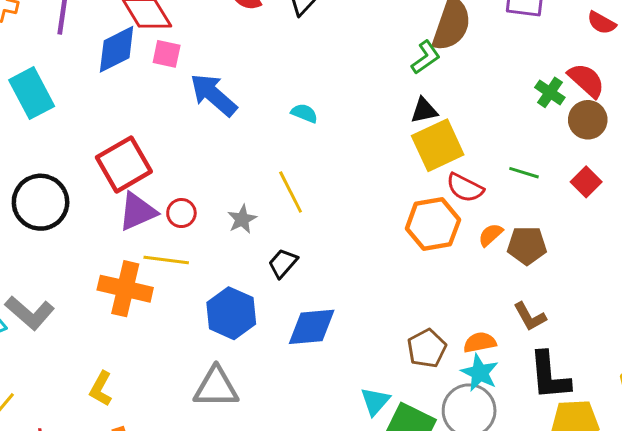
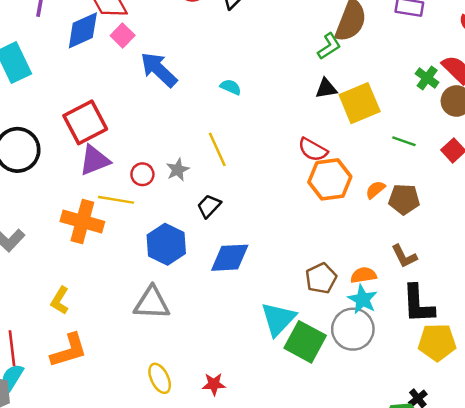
pink square: (167, 54) -> (123, 36), turned 30
yellow square: (438, 145) -> (360, 103), moved
red semicircle: (465, 188) -> (313, 150), moved
red circle: (181, 213) -> (142, 174), moved
cyan triangle: (375, 401) -> (278, 319), size x1.5

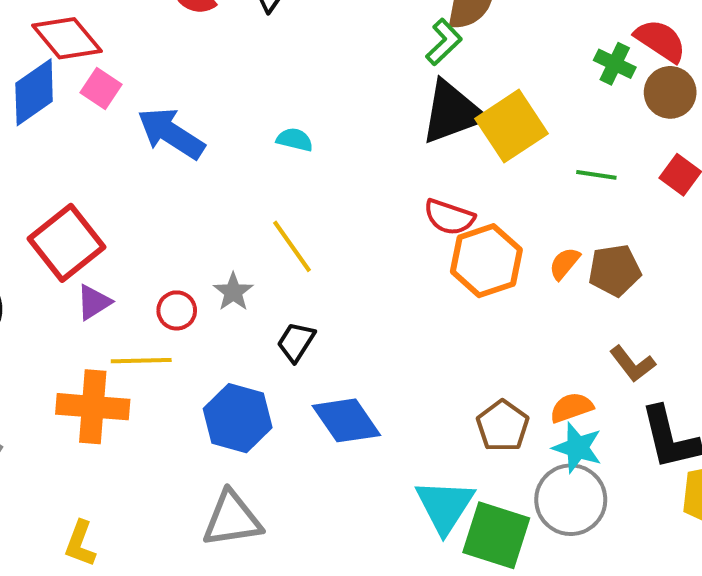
black triangle: (326, 88) -> (452, 112), size x1.8
purple triangle: (95, 160) -> (94, 302), size x0.7
blue diamond: (230, 258) -> (346, 420), turned 69

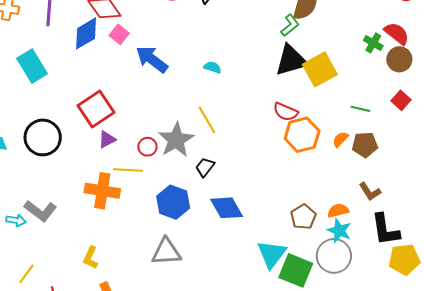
green line: (596, 175) -> (360, 109), moved
gray star: (233, 292) -> (176, 140), size x1.8

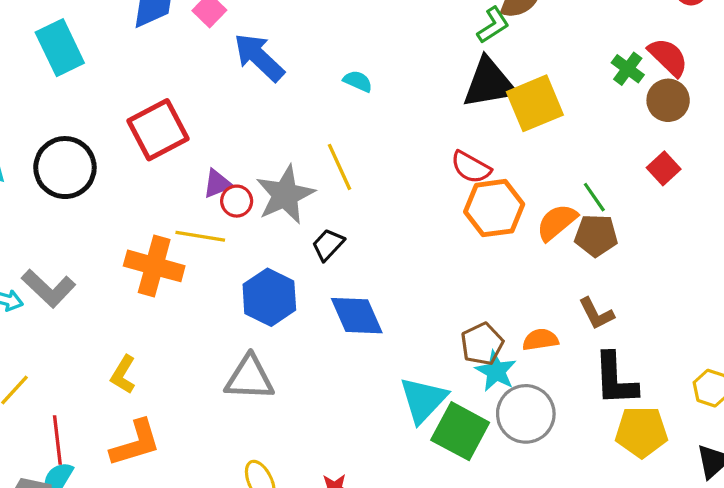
green line: (360, 109) -> (594, 197), moved, turned 36
purple triangle: (107, 139) -> (217, 184), moved
orange semicircle: (340, 139) -> (557, 222), size x1.5
cyan star: (339, 231) -> (496, 371), moved

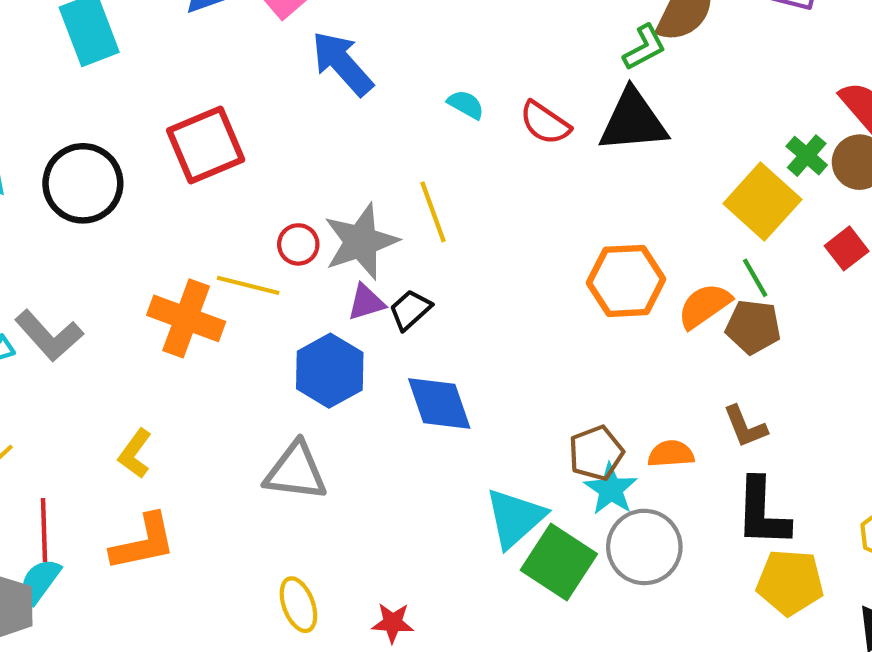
green cross: (628, 69) -> (807, 156), moved
yellow square: (535, 103) -> (762, 201), moved, turned -30
red semicircle: (471, 167) -> (545, 123), moved
purple triangle: (217, 184) -> (366, 302), moved

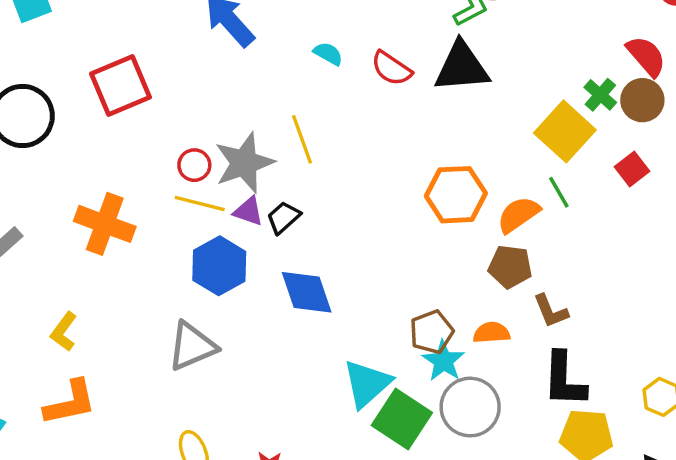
yellow line: (248, 285) -> (200, 203), moved
purple triangle: (366, 302) -> (248, 211), turned 36
brown pentagon: (753, 327) -> (510, 267), moved
gray triangle: (296, 471) -> (192, 346), turned -30

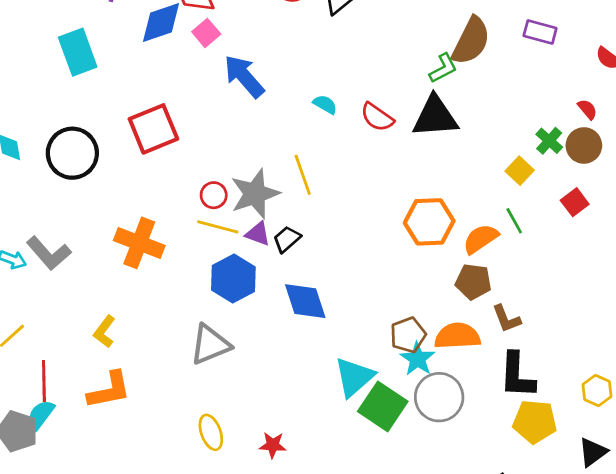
red semicircle: (646, 56) -> (587, 109), size x0.6
yellow square: (565, 131) -> (520, 171), size x0.6
orange semicircle: (491, 333) -> (457, 336), size x1.5

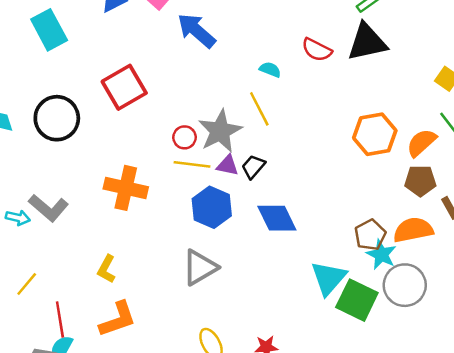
cyan semicircle: (325, 104) -> (270, 70), moved

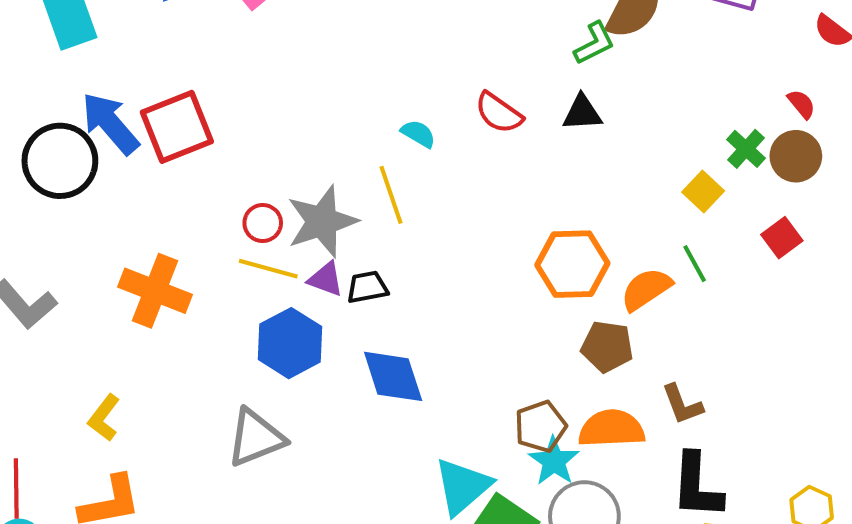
blue arrow: (196, 31) -> (110, 123), moved
black triangle: (367, 42) -> (582, 113), size x0.6
black trapezoid: (253, 167) -> (367, 287), turned 30
brown pentagon: (420, 181) -> (607, 347), moved

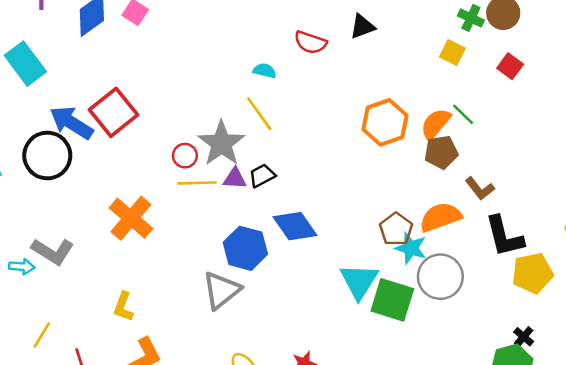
green line: (695, 264) -> (463, 114), moved
orange cross: (155, 291) -> (131, 218), turned 36
blue hexagon: (290, 343) -> (245, 248), moved
brown pentagon: (607, 347) -> (441, 152), moved

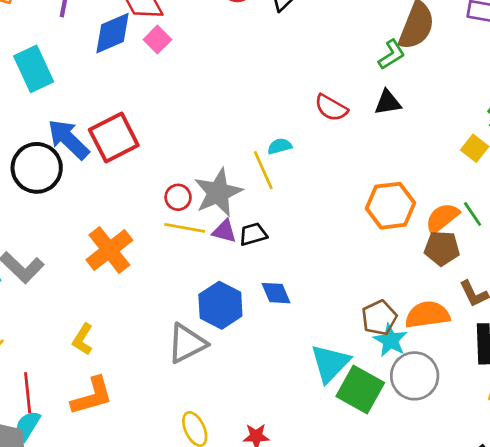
cyan semicircle: (265, 71) -> (280, 146), moved, turned -40
blue diamond: (295, 226) -> (276, 293), size x0.7

